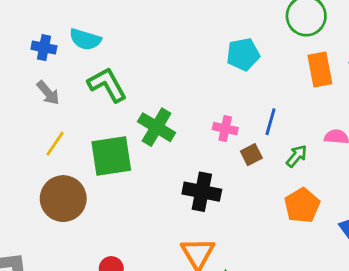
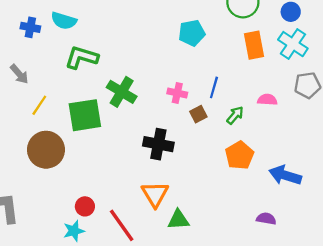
green L-shape: (107, 85) -> (82, 57), turned -44
gray arrow: (48, 93) -> (19, 74), moved

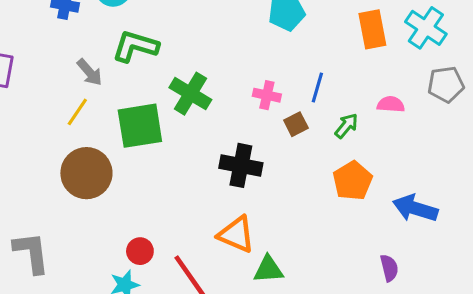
gray arrow: (19, 74) -> (90, 72), moved
orange triangle: (155, 194) -> (236, 234), turned -36
purple semicircle: (266, 219) -> (389, 268), turned 66

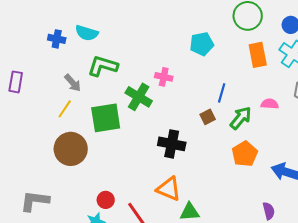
pink cross: (267, 95) -> (164, 77), moved
green arrow: (346, 126) -> (241, 118), size x1.4
gray L-shape: (31, 253) -> (35, 201), turned -76

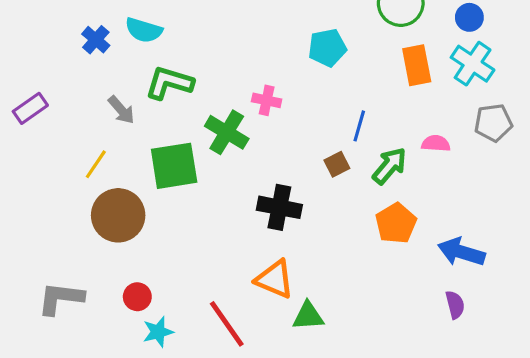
blue cross: (57, 39) -> (96, 40), turned 30
purple rectangle: (16, 82) -> (30, 108), turned 45
yellow line: (65, 109) -> (96, 164), moved
red circle: (106, 200) -> (137, 297), moved
purple semicircle: (269, 211) -> (455, 305), moved

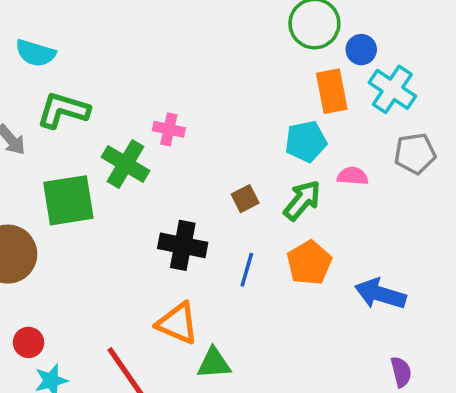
blue circle: (469, 17) -> (361, 50), moved
cyan pentagon: (327, 48) -> (306, 141), moved
blue line: (359, 126) -> (247, 270), moved
purple semicircle: (455, 305) -> (401, 372), moved

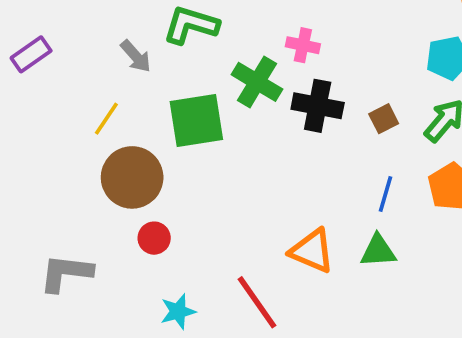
black cross: (183, 245) -> (318, 106), moved
red circle: (29, 342) -> (154, 238), moved
green triangle: (214, 363) -> (378, 251), moved

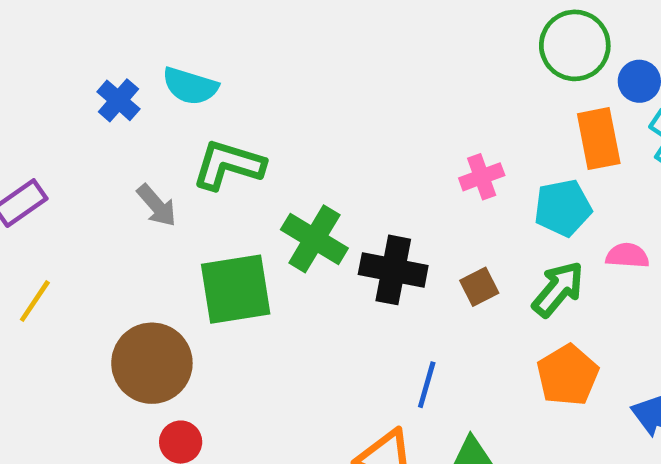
pink cross: (303, 45) -> (482, 177), moved, turned -32
yellow line: (106, 119) -> (35, 301), moved
blue line: (386, 194) -> (427, 385), moved

